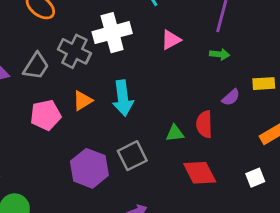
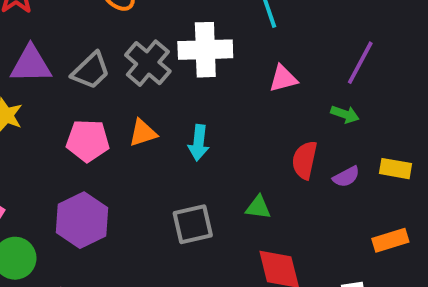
cyan arrow: (123, 98) -> (199, 143), size x0.7
red semicircle: (204, 124) -> (305, 160), moved
purple hexagon: (89, 168) -> (82, 220), moved

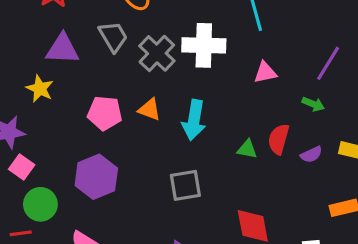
gray trapezoid: (91, 71) -> (113, 37), moved, turned -80
orange triangle: (143, 133) -> (149, 109), turned 35
cyan arrow: (199, 143) -> (194, 120), size x1.4
green triangle: (258, 207) -> (247, 149), moved

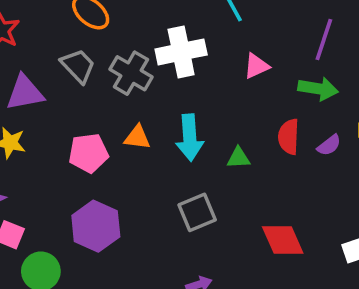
green arrow: (313, 104) -> (318, 89), size x1.5
green triangle: (247, 149) -> (238, 158), moved

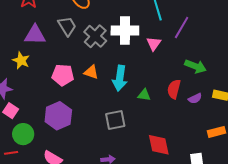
purple line: (324, 39) -> (182, 28), moved
pink triangle: (256, 66) -> (154, 44), moved, turned -42

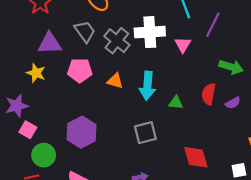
pink pentagon: (63, 75) -> (80, 70), moved

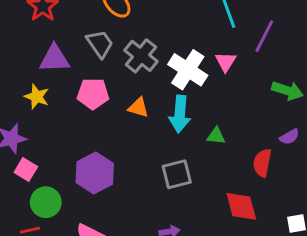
white cross: (150, 32) -> (188, 70), moved, turned 36
red semicircle: (209, 94) -> (262, 163), moved

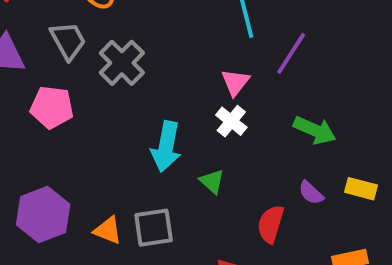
white cross: (188, 70) -> (231, 121), moved, size x0.6
orange triangle: (138, 108) -> (108, 230), moved
green triangle: (216, 136) -> (212, 181), turned 30
purple semicircle: (289, 137) -> (311, 193), turned 66

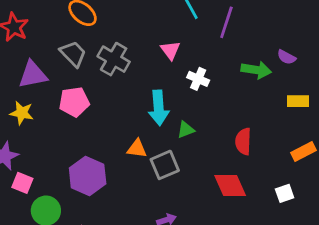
pink triangle: (235, 82) -> (170, 50), moved
green triangle: (212, 181) -> (186, 130), moved, turned -48
purple semicircle: (311, 193) -> (287, 57), moved
orange triangle: (108, 230) -> (137, 149), moved

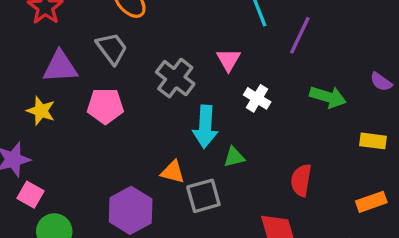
purple semicircle: (287, 57) -> (381, 82), moved
gray cross: (114, 59) -> (175, 78), moved
purple hexagon: (88, 176) -> (131, 210), moved

